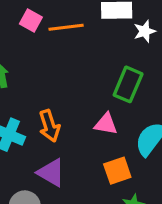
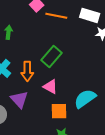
green rectangle: (128, 84) -> (52, 57), moved
pink triangle: (106, 124) -> (50, 87), moved

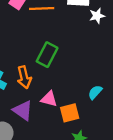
pink triangle: (50, 87) -> (49, 99), moved
cyan semicircle: (85, 99) -> (95, 92), size x0.6

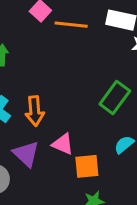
green rectangle: (47, 55) -> (115, 98), moved

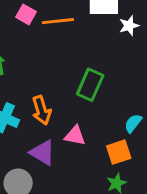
green rectangle: (115, 98) -> (90, 85), moved
orange square: (87, 166) -> (119, 152), moved

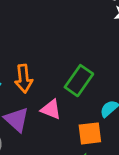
green rectangle: (90, 85) -> (79, 81), moved

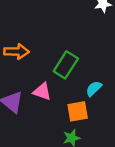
orange arrow: (24, 79) -> (17, 52), moved, turned -80

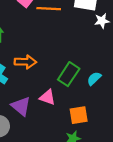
cyan semicircle: (94, 89) -> (94, 78), moved

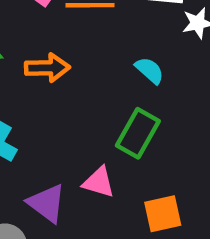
orange arrow: (25, 62) -> (47, 68), moved
cyan semicircle: (94, 78) -> (150, 70), moved, turned 88

